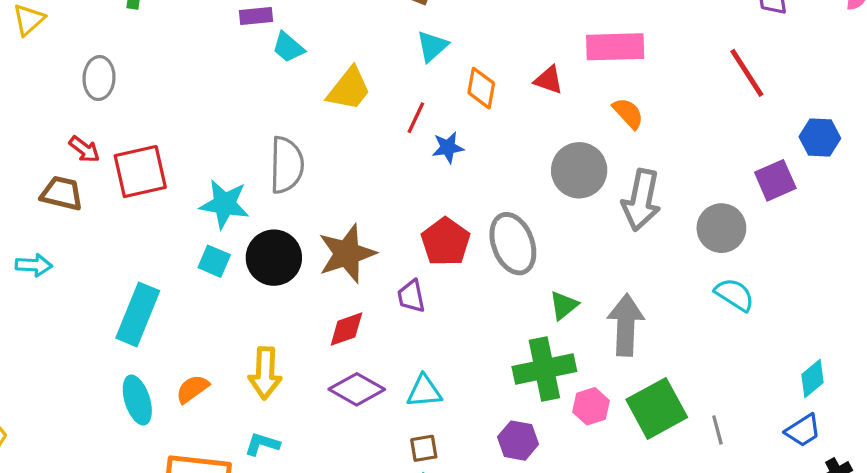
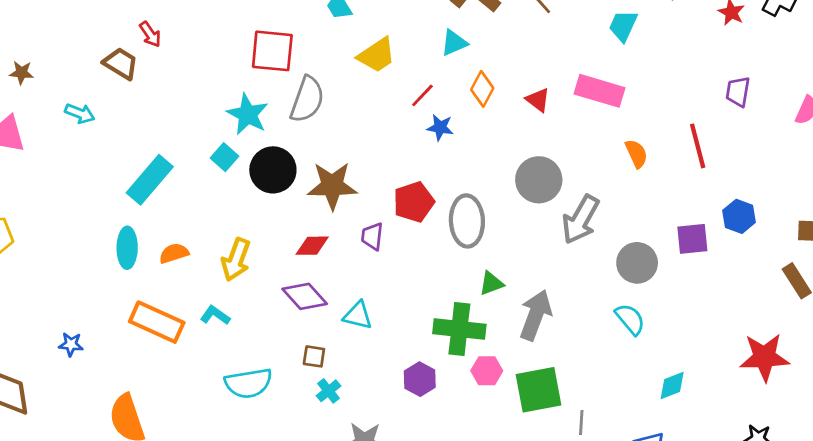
orange semicircle: (628, 113) -> (636, 154), moved
red square: (140, 172) -> (272, 51), moved
cyan diamond: (813, 378) -> (672, 386), moved
brown square: (424, 448) -> (314, 356), moved

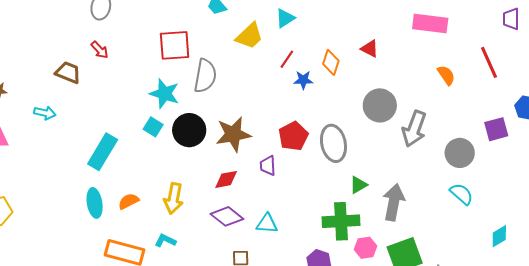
red arrow: (150, 34) -> (100, 50), moved
cyan triangle: (454, 43) -> (285, 18), moved
orange diamond: (482, 89) -> (331, 62), moved
pink rectangle: (599, 91) -> (430, 23), moved

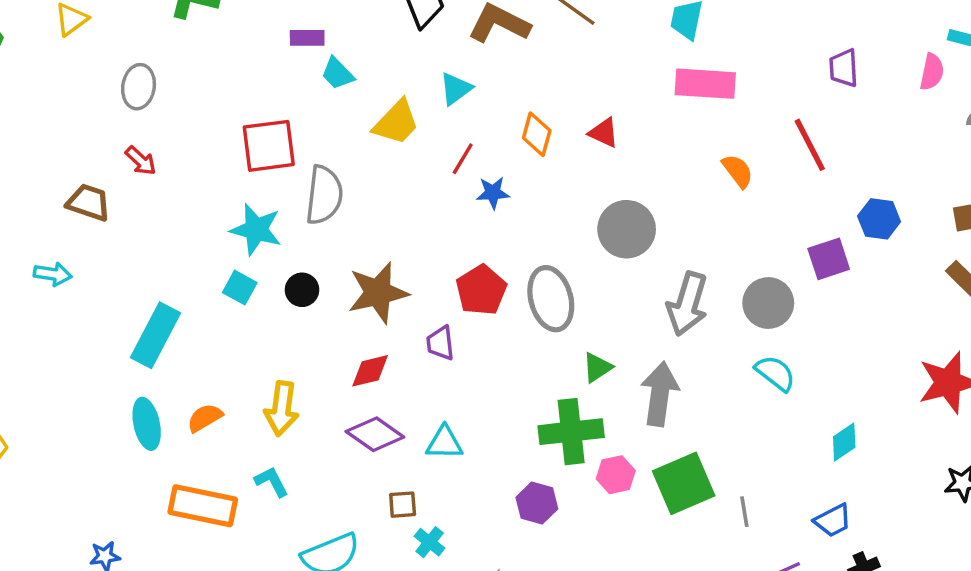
orange diamond: (331, 62) -> (537, 134), moved
gray arrow: (414, 129) -> (687, 304), moved
black circle: (189, 130) -> (302, 290), size x0.6
cyan L-shape: (165, 241) -> (272, 482), turned 40

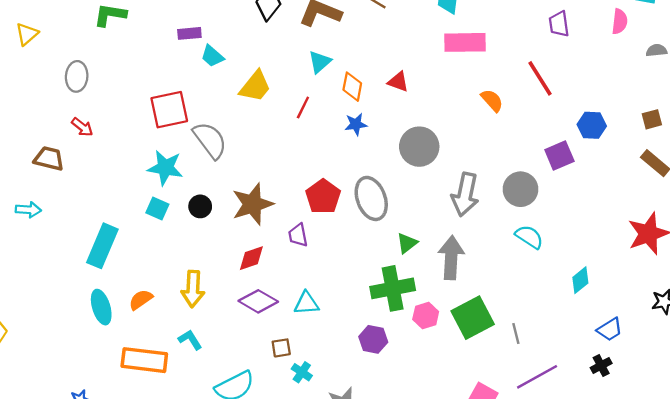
cyan triangle: (456, 89) -> (320, 62), moved
blue star: (493, 193) -> (356, 124), moved
gray semicircle: (324, 195) -> (210, 140), turned -39
blue trapezoid: (833, 520) -> (610, 329), moved

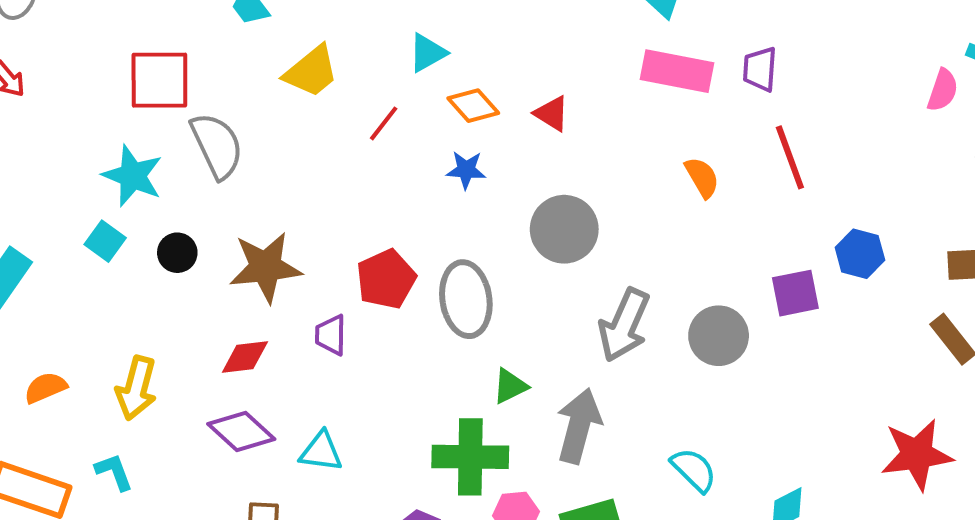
purple trapezoid: (559, 24) -> (760, 69), moved
orange diamond: (352, 87) -> (473, 106), turned -64
cyan semicircle: (529, 237) -> (694, 470), moved

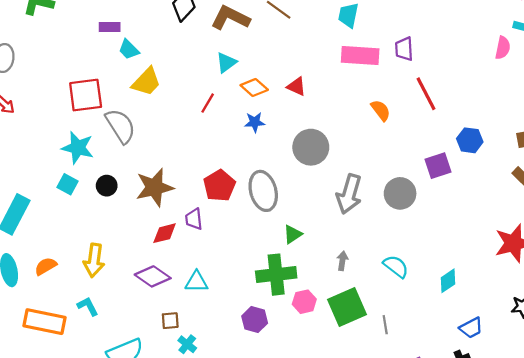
yellow trapezoid: (311, 71) -> (146, 82), moved
red diamond: (245, 357) -> (165, 233), moved
gray arrow: (579, 426) -> (342, 261), moved, size x0.5

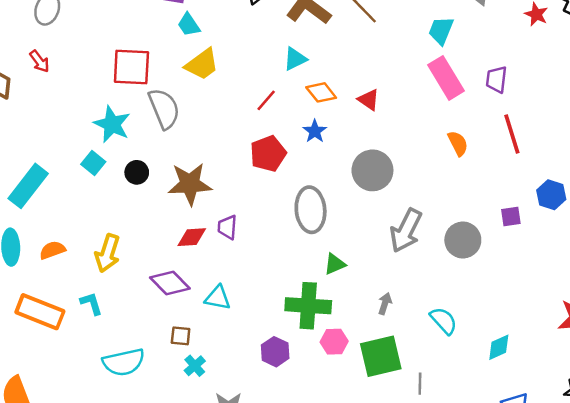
pink rectangle: (360, 56) -> (446, 78), turned 45
blue star: (255, 122) -> (315, 131), turned 30
purple square: (438, 166) -> (511, 217), size x0.7
red pentagon: (219, 186) -> (268, 154), moved

